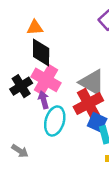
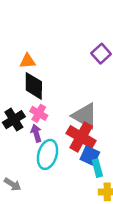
pink cross: (46, 80) -> (39, 113), size x0.6
red cross: (88, 104) -> (81, 137), turned -32

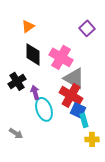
orange triangle: (28, 61) -> (28, 26), moved, turned -32
pink cross: (39, 113) -> (61, 57), moved, size x1.6
cyan ellipse: (47, 154) -> (44, 109), turned -35

